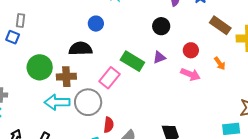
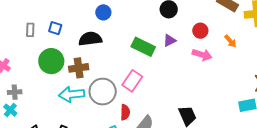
gray rectangle: (21, 21) -> (30, 30), moved
blue square: (13, 37) -> (55, 28), moved
pink rectangle: (109, 78) -> (132, 81), moved

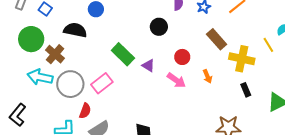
purple triangle: (170, 41) -> (148, 66), moved, turned 40
brown cross: (79, 68) -> (55, 54), turned 30

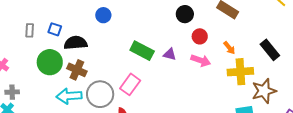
black circle: (159, 27) -> (185, 14), moved
black semicircle: (75, 30) -> (76, 43), moved
yellow cross: (242, 59) -> (240, 72), moved
black rectangle: (246, 90) -> (270, 50), size x1.5

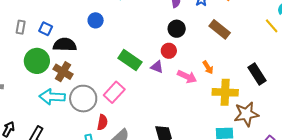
red circle: (200, 36) -> (169, 51), moved
orange arrow: (229, 48) -> (208, 67), moved

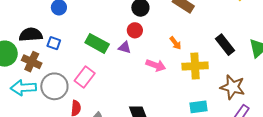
blue square: (46, 29) -> (54, 43), moved
pink arrow: (187, 77) -> (156, 65), moved
brown star: (246, 114) -> (233, 87), moved, turned 30

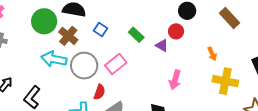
blue square: (54, 43) -> (101, 30), moved
green rectangle: (97, 43) -> (136, 35), size x0.7
pink arrow: (156, 65) -> (175, 80), moved, turned 72

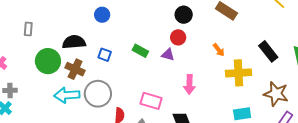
pink rectangle: (116, 64) -> (151, 101), moved, turned 70

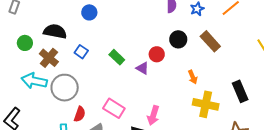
black circle: (184, 15) -> (178, 39), moved
green circle: (48, 61) -> (25, 43), size x0.6
pink arrow: (189, 84) -> (153, 115), moved

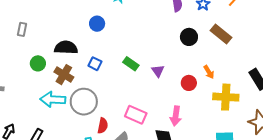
red circle: (157, 54) -> (189, 83), moved
purple triangle: (142, 68) -> (158, 71), turned 32

